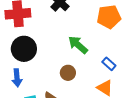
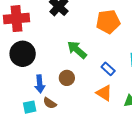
blue arrow: (17, 78) -> (40, 84), moved

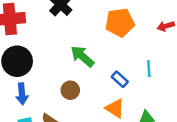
blue arrow: (40, 84) -> (22, 94), moved

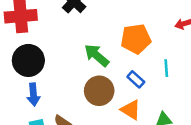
orange pentagon: (120, 23) -> (136, 39), moved
brown circle: (70, 90) -> (99, 91), moved, size x1.5

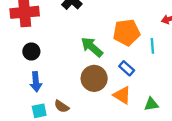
black circle: (28, 60) -> (31, 51), size x0.6
cyan line: (166, 68) -> (152, 46), moved

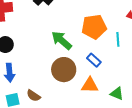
orange triangle: (122, 95) -> (90, 85), turned -30
green triangle: (151, 104) -> (117, 94), turned 32

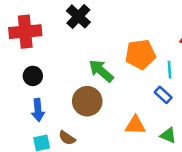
blue rectangle: (94, 60) -> (163, 95), moved
brown circle: (64, 70) -> (87, 101), moved

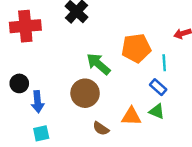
black circle: (33, 76) -> (19, 83), moved
green triangle: (168, 135) -> (157, 111), moved
brown semicircle: (67, 138) -> (101, 129), moved

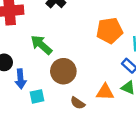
green arrow: (98, 64) -> (41, 45), moved
cyan square: (41, 133) -> (37, 96), moved

